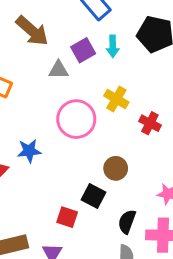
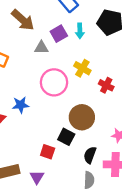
brown circle: (116, 168) -> (82, 117), size x1.5

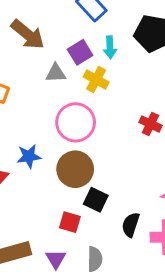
yellow cross: (82, 68) -> (96, 80), moved
brown circle: (82, 117) -> (75, 169), moved
gray semicircle: (89, 180) -> (95, 259), moved

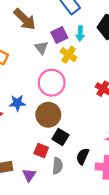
gray triangle: (56, 73) -> (41, 48), turned 48
gray semicircle: (95, 259) -> (57, 166), moved

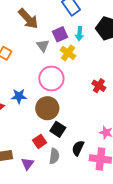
red square: (41, 151) -> (40, 141), turned 32

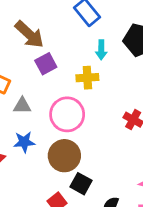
purple square: (60, 34) -> (46, 64), moved
gray triangle: (43, 46) -> (22, 106), moved, turned -48
yellow cross: (68, 53) -> (87, 78), turned -35

